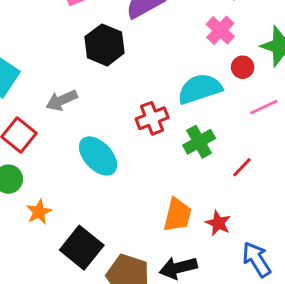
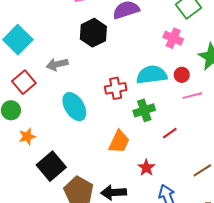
pink cross: (220, 30) -> (173, 38), turned -30
red circle: (243, 67) -> (182, 75), moved
orange trapezoid: (177, 215) -> (119, 142), moved

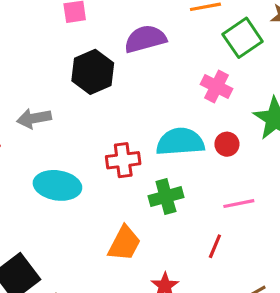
pink line: (192, 96) -> (239, 204), moved
cyan ellipse: (74, 107) -> (57, 185), turned -52
red line: (170, 133) -> (215, 246), moved, turned -35

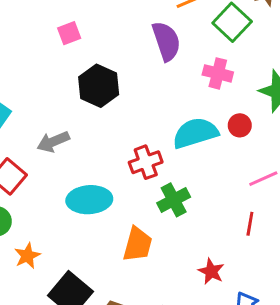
purple semicircle: (145, 39) -> (166, 41), moved, turned 99
green cross: (166, 197) -> (174, 200), moved
orange trapezoid: (124, 243) -> (138, 244), moved

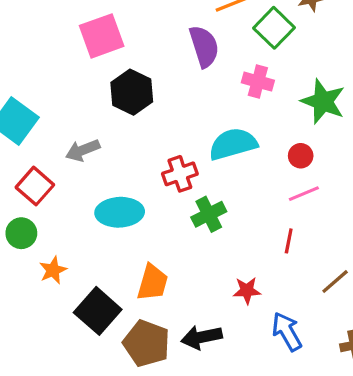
pink square: (69, 33) -> (102, 36), size x1.8
red circle: (240, 125) -> (301, 156), moved
orange trapezoid: (138, 244) -> (153, 283), moved
red star: (211, 271) -> (247, 290), turned -30

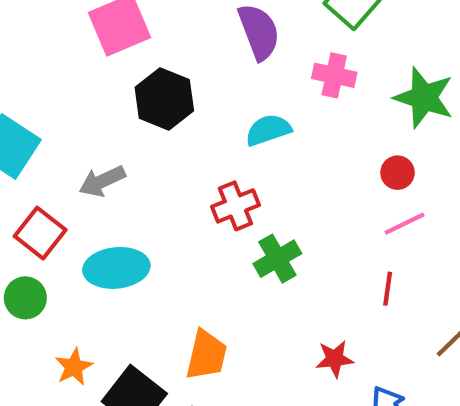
cyan semicircle: (233, 144) -> (268, 130), moved, size x0.7
cyan ellipse: (120, 212) -> (116, 268), moved
orange star: (53, 270) -> (74, 367), moved

